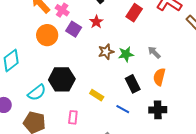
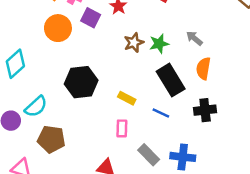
black rectangle: (133, 84) -> (171, 80), size x1.4
cyan semicircle: (37, 92) -> (36, 107), moved
pink rectangle: (73, 117) -> (122, 128), moved

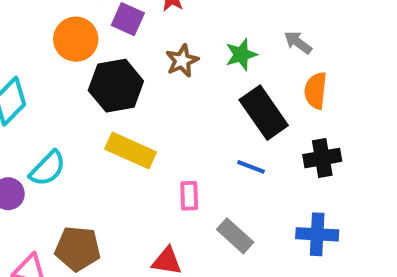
brown star: (134, 43) -> (182, 61), moved
black hexagon: (81, 82) -> (116, 86), moved
yellow rectangle: (127, 98) -> (131, 150), moved, size x1.6
brown pentagon: (51, 139) -> (78, 249), moved
blue cross: (183, 157) -> (317, 234), moved

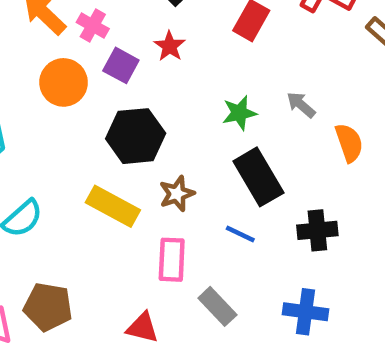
brown star: (182, 61) -> (177, 194), moved
black hexagon: (116, 86) -> (136, 136), moved
orange semicircle: (316, 91) -> (349, 143), moved, turned 150
pink rectangle: (189, 196) -> (172, 260), size x1.4

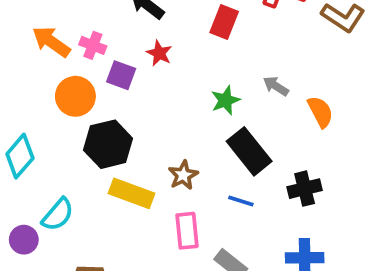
black hexagon: (136, 136) -> (108, 144), moved

